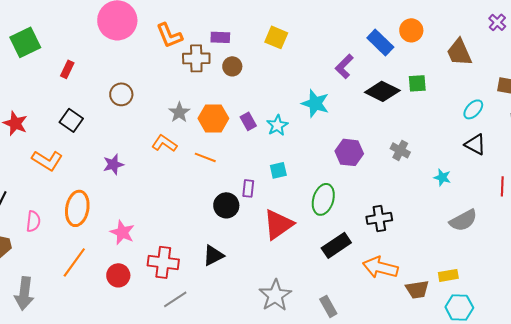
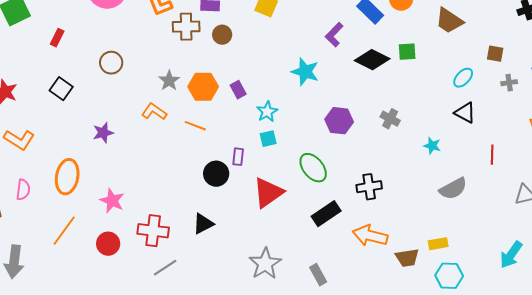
brown trapezoid: (459, 52) -> (449, 21), turned -32
cyan star: (277, 125) -> (267, 112), moved
orange L-shape: (47, 160) -> (19, 140), moved
green ellipse: (323, 199) -> (313, 168), turned -56

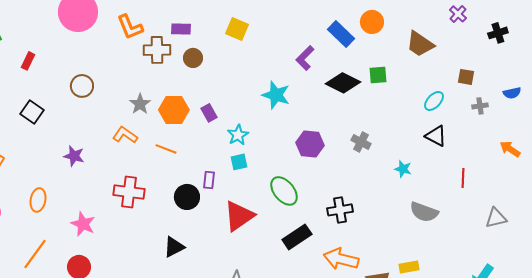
purple star: (103, 133) -> (74, 156), turned 30
orange ellipse: (67, 177) -> (38, 200), size x0.7
gray semicircle: (453, 189) -> (424, 212), turned 48
red cross: (153, 231) -> (129, 192), moved

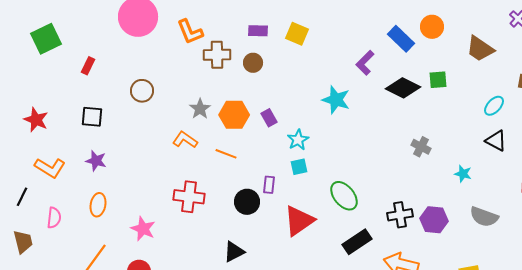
purple rectangle: (181, 29) -> (258, 31), moved
black square: (32, 112) -> (92, 117), turned -30
purple hexagon: (310, 144) -> (434, 220), moved
purple star: (74, 156) -> (96, 161), moved

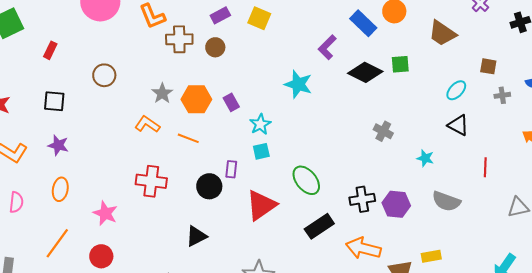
purple rectangle: (258, 31) -> (220, 15), turned -30

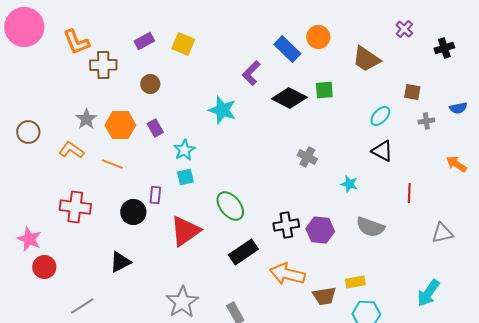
brown circle: (215, 47) -> (150, 84), moved
brown circle: (104, 75) -> (28, 132), moved
red circle: (101, 256) -> (44, 267), moved

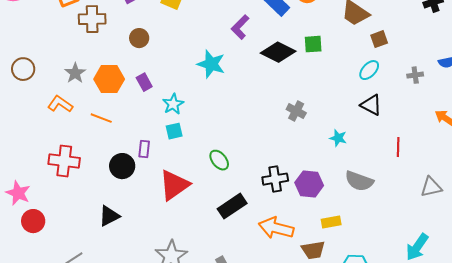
brown square: (412, 92) -> (379, 39), moved, turned -30
brown circle: (28, 132) -> (23, 69), moved
green ellipse: (230, 206) -> (219, 160), size x0.7
yellow rectangle: (355, 282) -> (331, 222), moved

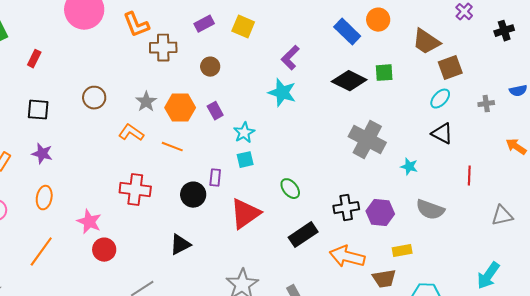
purple L-shape: (240, 27) -> (290, 58), moved
brown square: (379, 39) -> (450, 68), size x1.4
gray cross: (296, 111) -> (367, 140), size x1.8

